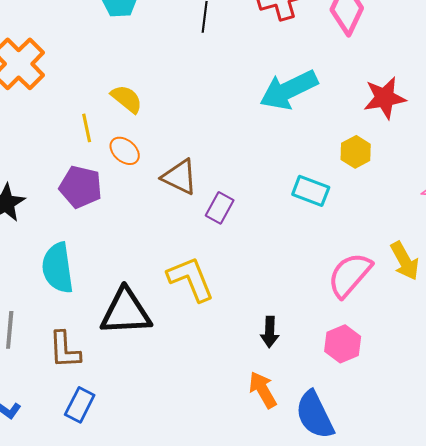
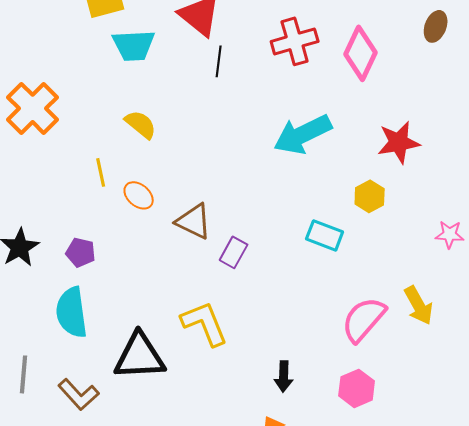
yellow semicircle: (127, 99) -> (141, 124), moved
purple pentagon: (81, 187) -> (81, 252), moved, size x0.7
brown L-shape: (65, 350) -> (79, 394), turned -39

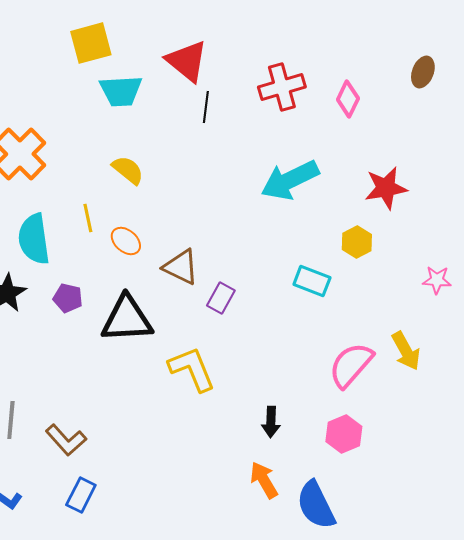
pink diamond: (361, 53) -> (348, 99), size x0.7
cyan semicircle: (72, 312) -> (34, 239), moved
black triangle: (140, 356) -> (127, 319), moved

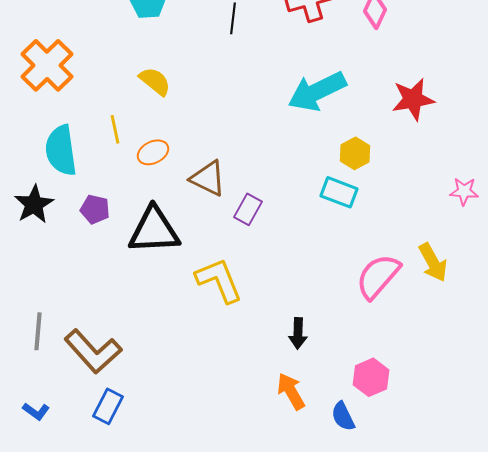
orange ellipse: (126, 241) -> (153, 152), turned -68
yellow hexagon: (357, 242) -> (355, 153), moved
pink hexagon: (344, 434) -> (371, 377), moved
brown L-shape: (66, 440) -> (93, 351), size x1.4
blue semicircle: (316, 505) -> (343, 416), size x0.6

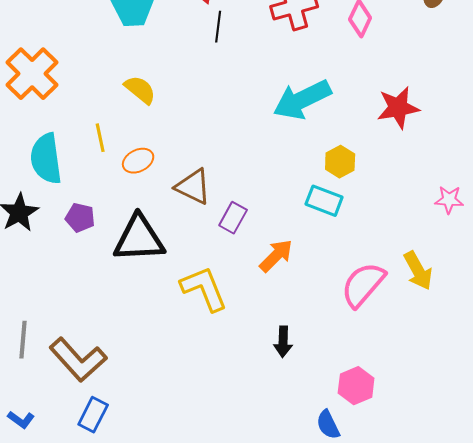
orange arrow: (291, 391) -> (276, 256), moved, turned 75

